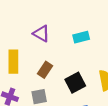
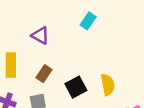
cyan rectangle: (81, 37) -> (88, 21), moved, turned -42

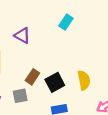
brown rectangle: (44, 74) -> (32, 77), moved

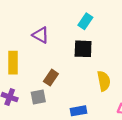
black square: (55, 82) -> (83, 49), moved, turned 30

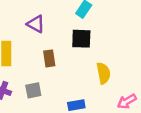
brown rectangle: (51, 78) -> (49, 58), moved, turned -42

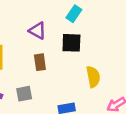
purple triangle: (36, 24) -> (37, 31), moved

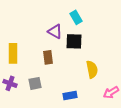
cyan rectangle: (74, 14) -> (76, 17), turned -64
purple triangle: (37, 31) -> (55, 31), moved

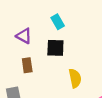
purple triangle: (55, 31) -> (24, 36), moved

